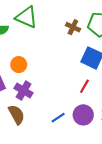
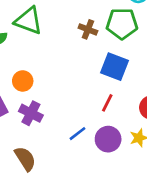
brown semicircle: (17, 115) -> (25, 159), moved
blue line: (58, 118) -> (77, 134), moved

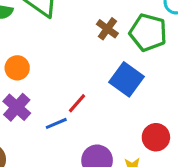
red line: (107, 103) -> (77, 103), moved
blue line: (77, 134) -> (56, 123), moved

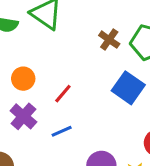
red line: (77, 103) -> (63, 94), moved

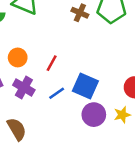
blue square: (128, 88) -> (85, 86), moved

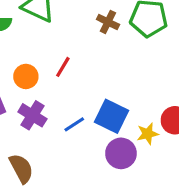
red line: (52, 63) -> (63, 67), moved
yellow star: (122, 115) -> (148, 134), moved

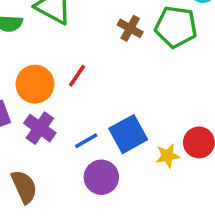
orange circle: (26, 76) -> (35, 84), size x1.4
blue square: (111, 116) -> (128, 134), turned 32
purple circle: (121, 153) -> (101, 177), moved

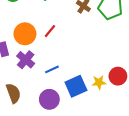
blue square: (128, 134) -> (76, 86), moved
purple circle: (101, 177) -> (49, 99), moved

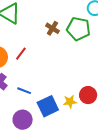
blue line: (52, 69) -> (24, 91), turned 48

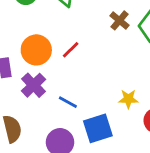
yellow star: (70, 102) -> (128, 99), moved

